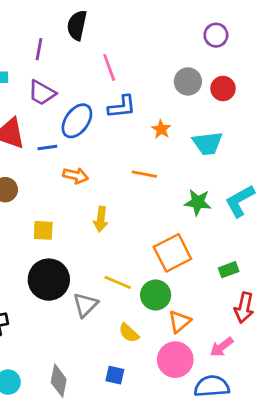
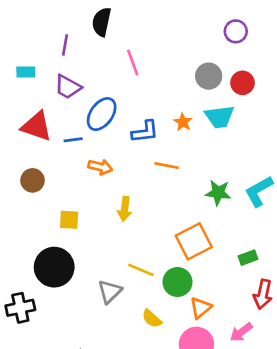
blue L-shape: (122, 107) -> (145, 132), moved
cyan trapezoid: (208, 143) -> (219, 117), moved
black circle: (49, 280) -> (54, 267), moved

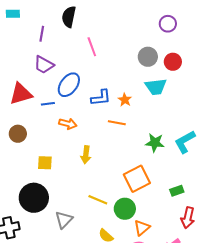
cyan rectangle: (26, 72) -> (13, 14), moved
orange star: (183, 122) -> (125, 100), moved
red triangle: (37, 126) -> (21, 94), turned -35
gray triangle: (110, 292) -> (64, 220), moved

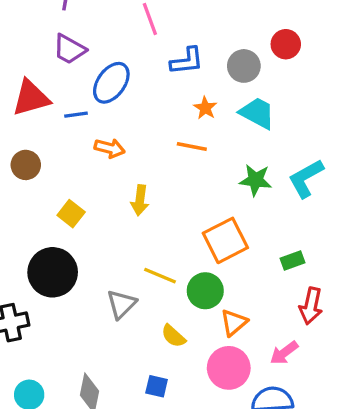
gray circle: (148, 57) -> (244, 66), moved
cyan trapezoid: (156, 87) -> (257, 113), moved, turned -145
blue L-shape: (101, 98) -> (187, 61), moved
yellow square: (45, 163) -> (71, 214), turned 35
gray triangle: (64, 220) -> (121, 304), moved

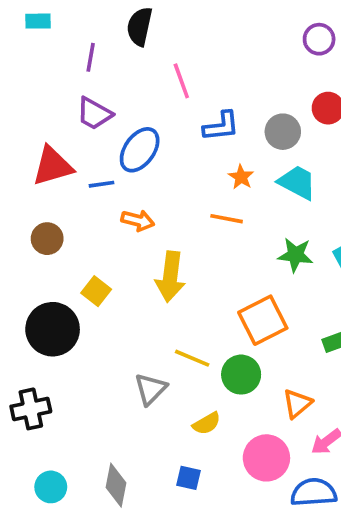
yellow arrow: (140, 200) -> (170, 277), size x1.5
black circle: (53, 272) -> (53, 329), moved
orange triangle: (234, 323) -> (297, 404), moved
yellow semicircle: (173, 336) -> (207, 423), turned -72

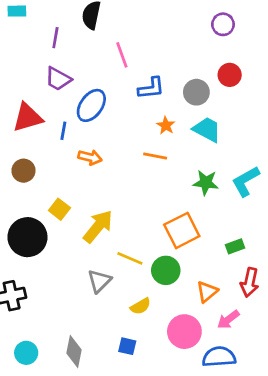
blue line: (102, 184) -> (63, 131), turned -72
yellow arrow: (170, 277) -> (98, 226), moved, turned -148

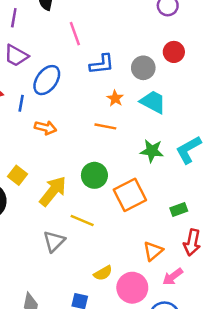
green circle: (166, 270) -> (94, 175), moved
yellow semicircle: (141, 306) -> (103, 273), moved

